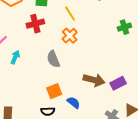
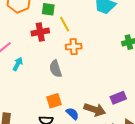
yellow line: (70, 14) -> (65, 24), moved
orange cross: (70, 36) -> (74, 47), turned 35
brown arrow: (94, 80) -> (95, 110), moved

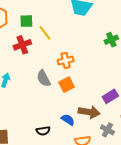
orange cross: (74, 47) -> (66, 61), moved
orange square: (54, 101) -> (67, 85), moved

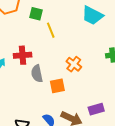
red cross: (22, 45) -> (23, 55), moved
orange cross: (66, 61) -> (74, 64), moved, turned 35

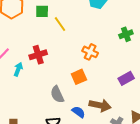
gray semicircle: (37, 74) -> (57, 94), moved
purple rectangle: (96, 109) -> (126, 78), moved

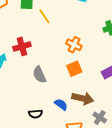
orange square: (79, 77) -> (74, 69), moved
gray semicircle: (57, 94) -> (39, 75), moved

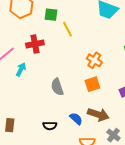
red cross: (22, 46) -> (35, 44), moved

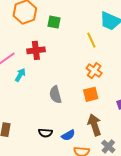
yellow line: (67, 29) -> (91, 40), moved
brown arrow: (98, 114) -> (94, 125), turned -130
blue semicircle: (76, 119) -> (68, 135), moved, turned 104

